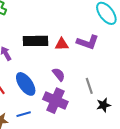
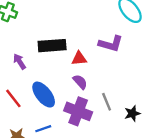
red triangle: (62, 44) -> (79, 58), moved
gray line: (89, 86) -> (107, 102), moved

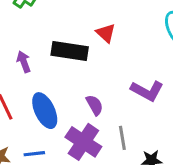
purple L-shape: (111, 44) -> (147, 91), moved
red triangle: (79, 58) -> (106, 33), moved, turned 35

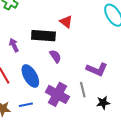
purple L-shape: (147, 91) -> (97, 69), moved
purple semicircle: (95, 105) -> (55, 56), moved

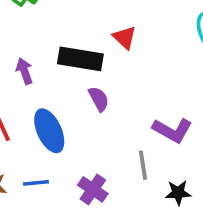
purple cross: (57, 94) -> (93, 189), moved, size x0.7

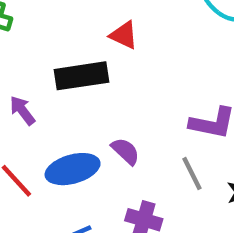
purple semicircle: (99, 99) -> (125, 151), moved
blue ellipse: (49, 131) -> (73, 169), turned -63

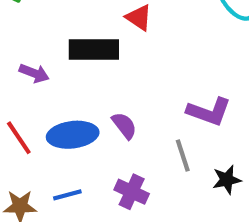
purple arrow: (22, 110) -> (34, 73), turned 140

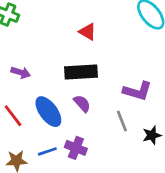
black rectangle: (94, 49) -> (81, 72), moved
blue ellipse: (73, 135) -> (48, 112), turned 64
purple cross: (132, 192) -> (76, 148), moved

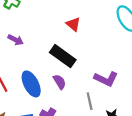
black rectangle: (81, 72) -> (63, 56), turned 30
purple arrow: (21, 73) -> (16, 40), moved

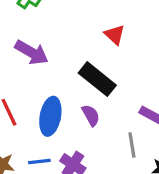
purple arrow: (16, 40) -> (32, 52), size x1.5
blue ellipse: (31, 84) -> (50, 116), turned 35

